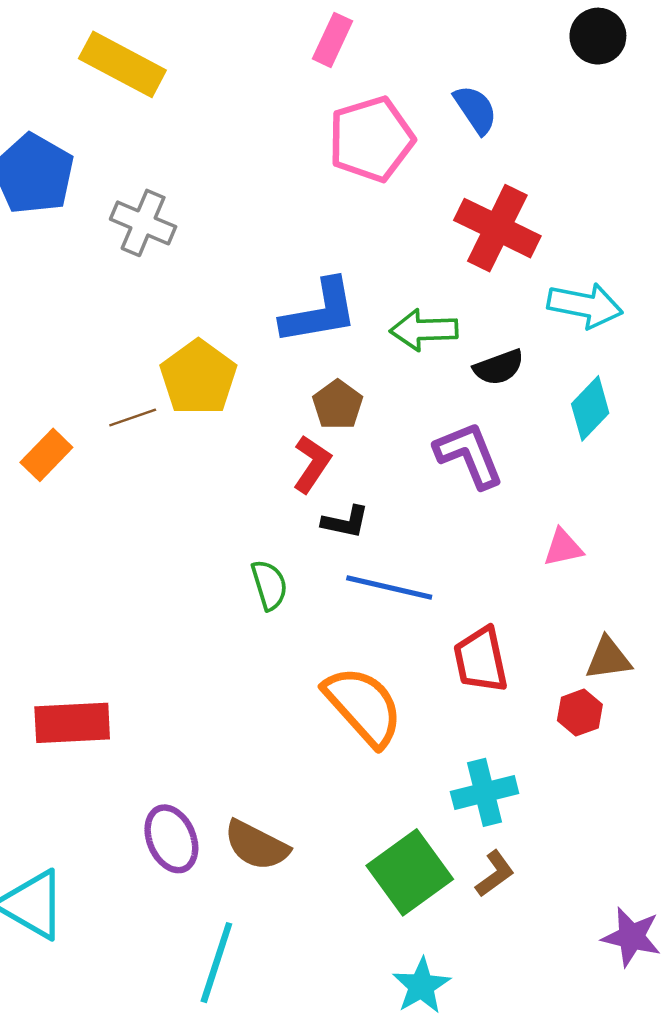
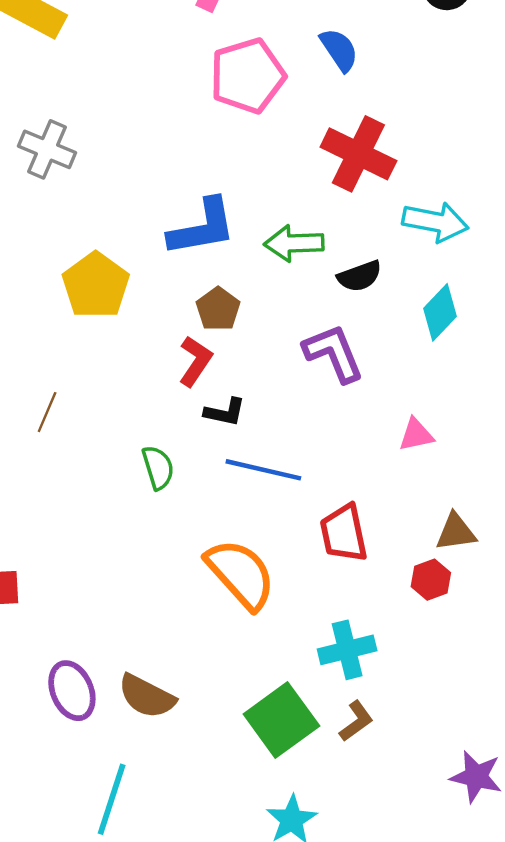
brown line: (133, 417) -> (47, 412), moved, turned -48

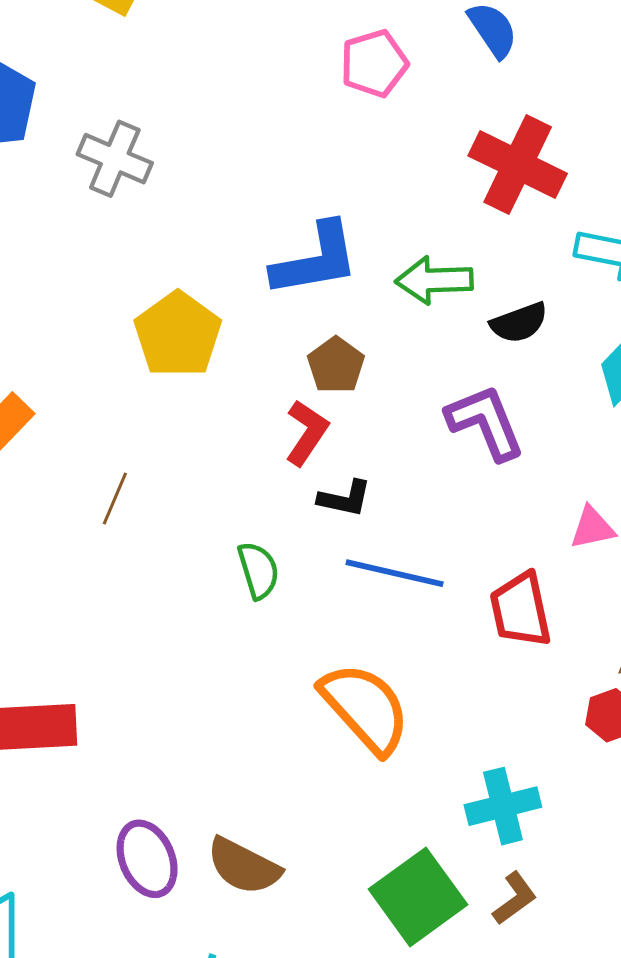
pink pentagon: (247, 76) -> (374, 63), size x0.7
red trapezoid: (344, 533) -> (521, 610), moved

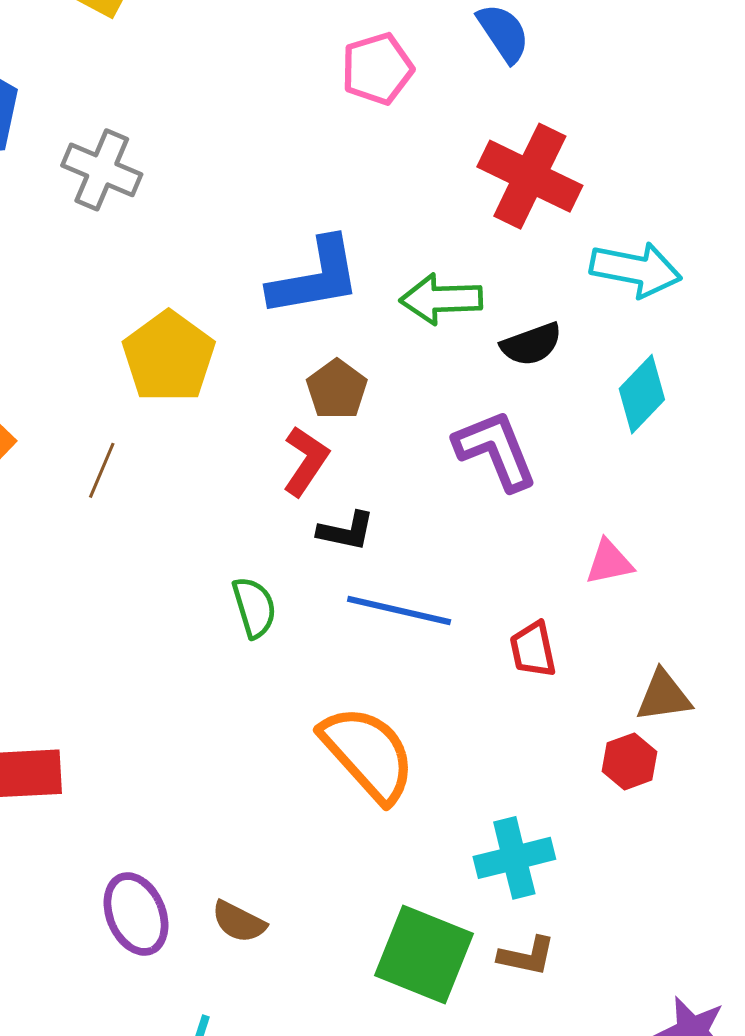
brown line: (115, 498) -> (102, 470), moved
red trapezoid: (521, 610) -> (533, 649), size x0.7
brown semicircle: (244, 866) -> (239, 922), size x0.7
green square: (418, 897) -> (424, 954), turned -32
brown L-shape: (515, 898) -> (527, 956), turned 48

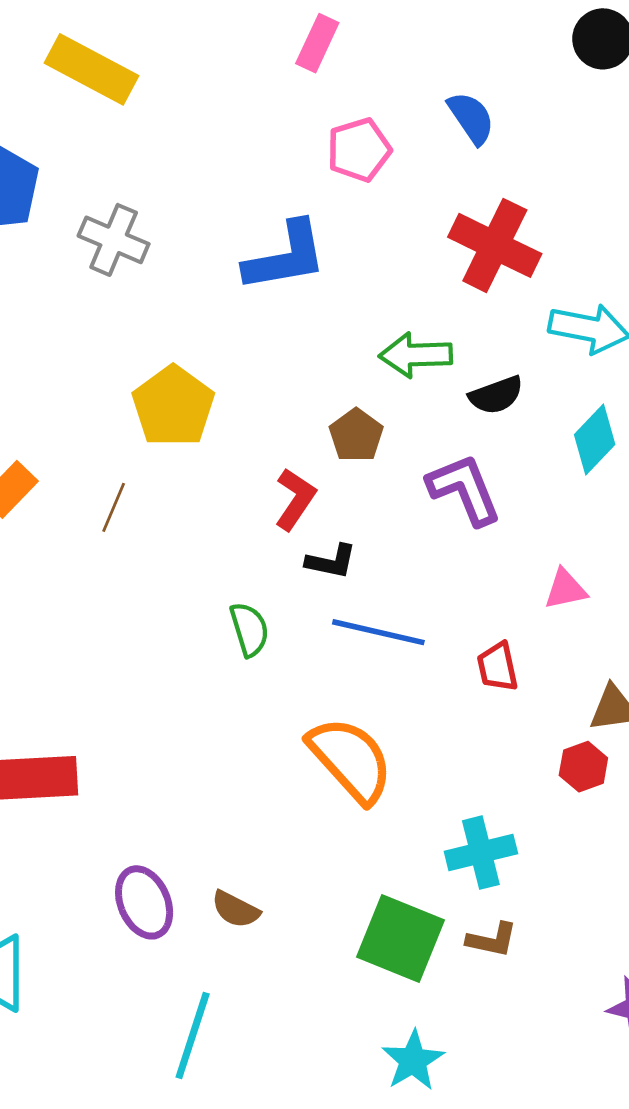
blue L-shape: (315, 277) -> (285, 257), moved
brown pentagon: (337, 389) -> (356, 435), moved

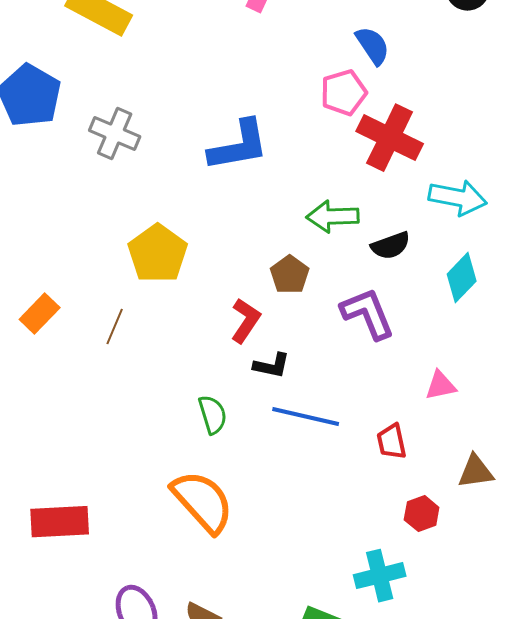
pink pentagon: (359, 150) -> (344, 93), moved
orange semicircle: (351, 760) -> (203, 502), moved
red hexagon: (583, 767) -> (422, 514), moved

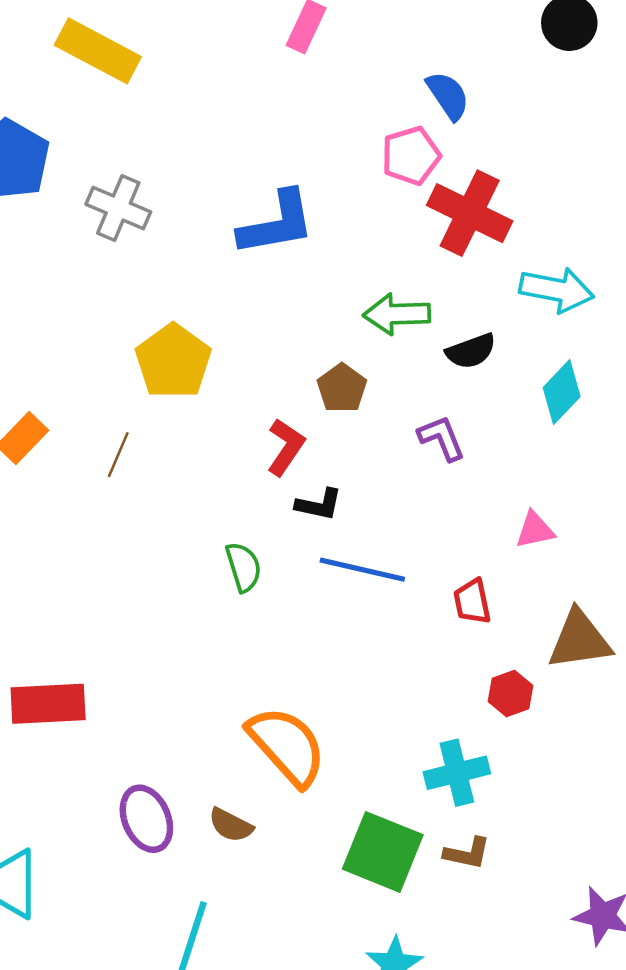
purple L-shape: (368, 314) -> (442, 438), size x0.7
brown triangle: (476, 472) -> (580, 640), size x1.4
orange semicircle: (203, 502) -> (287, 746), moved

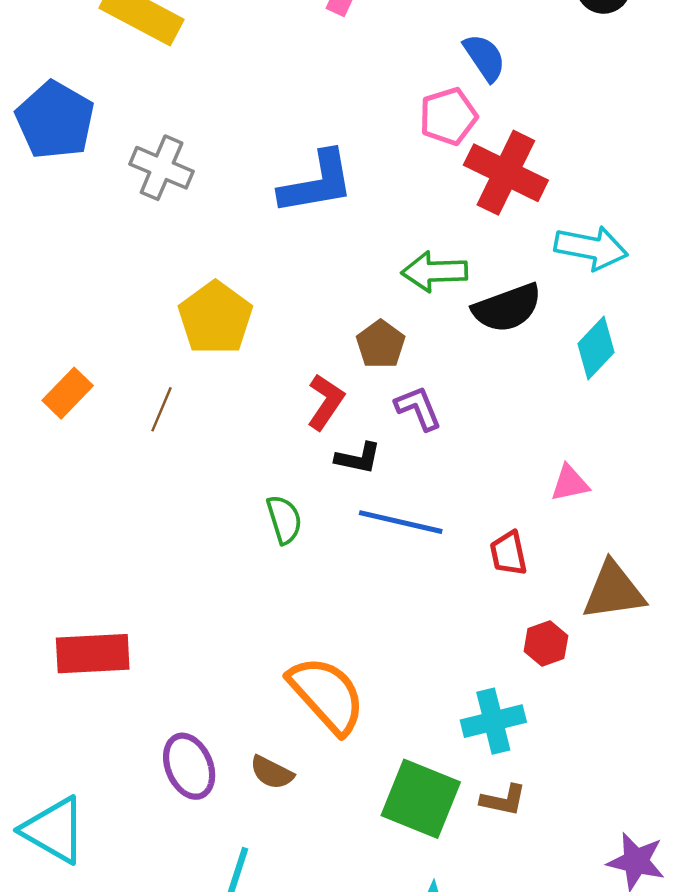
black semicircle: (471, 351) -> (507, 308), size x1.4
purple L-shape: (442, 438) -> (418, 408), moved

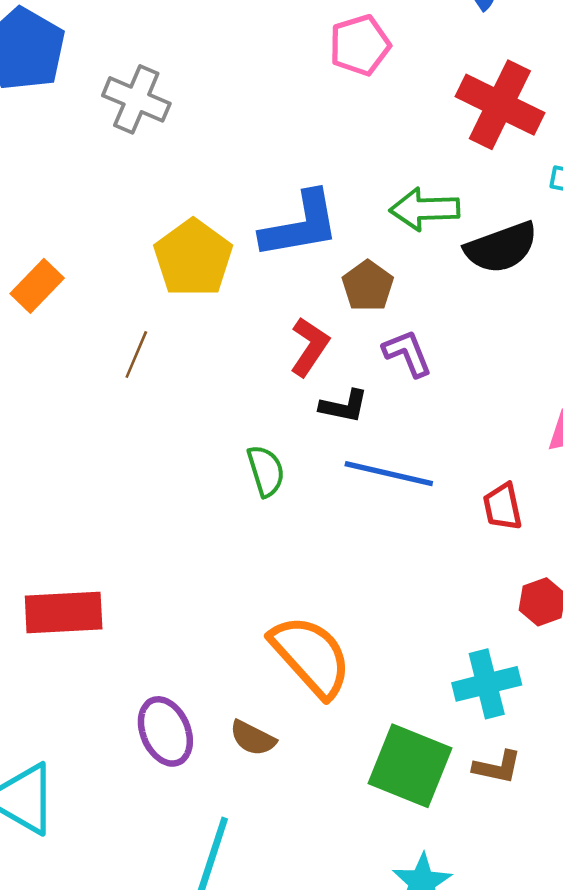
pink pentagon: (448, 116) -> (360, 45), moved
blue L-shape: (317, 183) -> (300, 225), moved
orange rectangle: (68, 393) -> (37, 286), moved

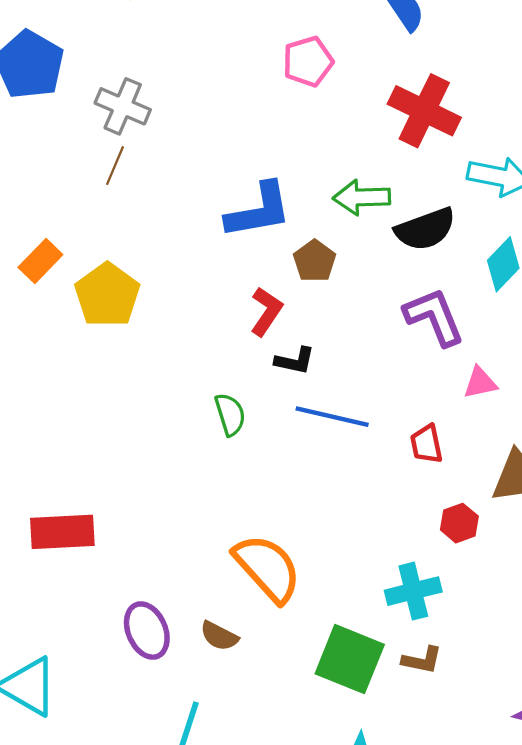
yellow pentagon: (193, 258) -> (107, 295), moved
purple L-shape: (407, 353) -> (434, 317), moved, size x1.5
brown line: (136, 355) -> (115, 166), moved

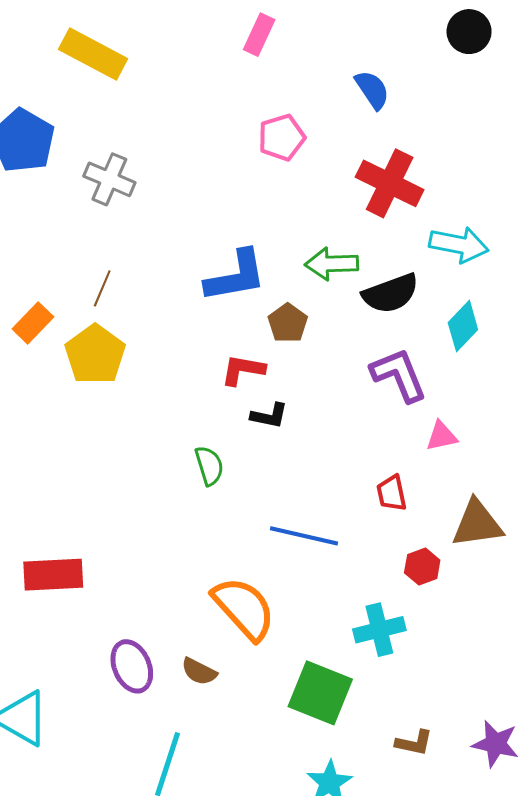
brown line: (115, 166) -> (102, 288), moved
red L-shape: (266, 311) -> (243, 370), turned -114
blue line: (332, 417) -> (304, 536), moved
brown L-shape: (422, 660) -> (414, 743), moved

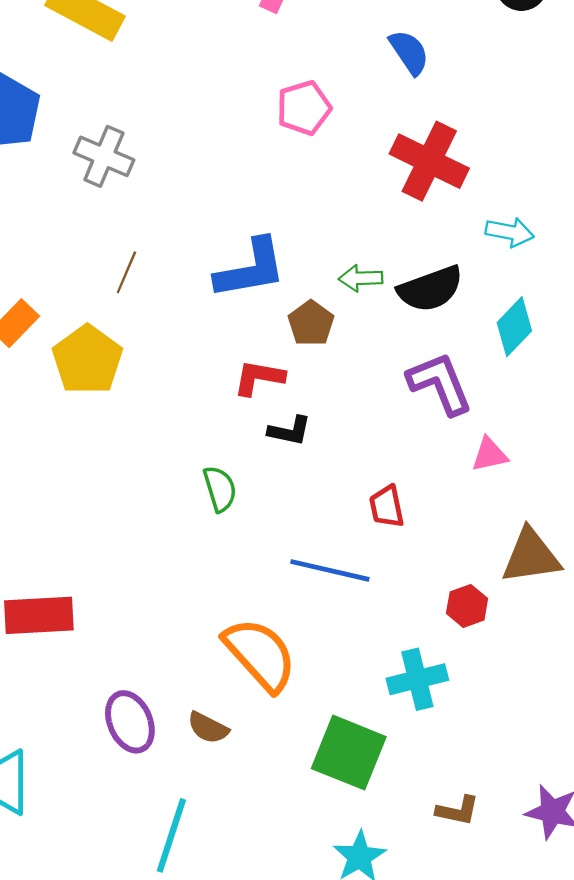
cyan arrow: (459, 245) -> (510, 232), size x0.7
green arrow: (331, 264) -> (361, 278), moved, size x0.7
brown line: (102, 288) -> (126, 272), moved
red trapezoid: (392, 493) -> (387, 507), moved

